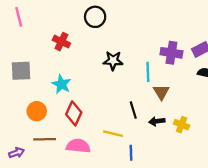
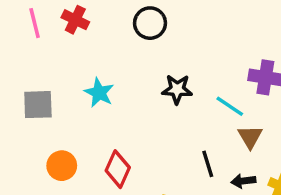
red cross: (61, 42) -> (75, 20), moved
cyan line: (148, 72) -> (230, 106), turned -54
cyan star: (61, 84) -> (99, 93), moved

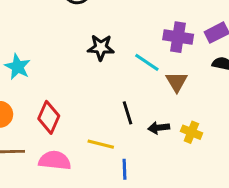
cyan star: (99, 93) -> (18, 67), moved
brown triangle: (250, 137) -> (177, 82), moved

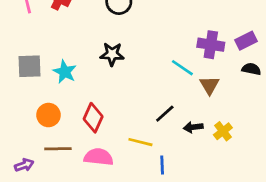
black star: (101, 47) -> (112, 54), moved
black line: (128, 113) -> (165, 114), turned 65
yellow cross: (191, 132) -> (223, 131), turned 30

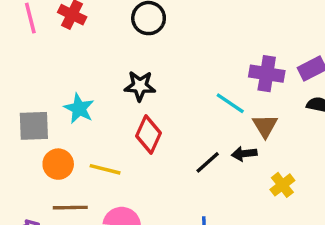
gray square: (30, 66) -> (34, 126), moved
red diamond: (93, 118) -> (149, 135), moved
black arrow: (193, 127) -> (244, 154), moved
yellow line: (140, 142) -> (105, 169), moved

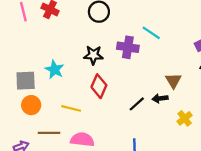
purple cross: (267, 74) -> (128, 47), moved
cyan line: (230, 103) -> (151, 33), moved
orange circle: (58, 164) -> (31, 105), moved

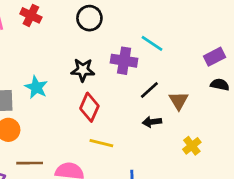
black arrow: (160, 98) -> (152, 122), moved
black line: (137, 104) -> (149, 90), moved
yellow line: (71, 108) -> (101, 143), moved

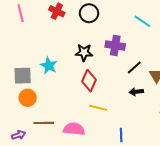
red cross: (31, 15) -> (57, 11), moved
cyan line: (152, 43) -> (142, 21), moved

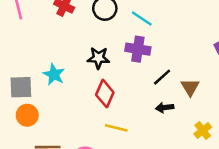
cyan line: (142, 21) -> (142, 19), moved

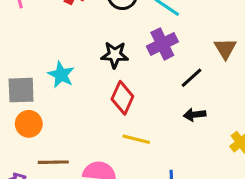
purple cross: (138, 49) -> (162, 44), turned -35
brown triangle: (190, 87) -> (225, 49), moved

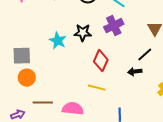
cyan star: (61, 75) -> (58, 41), moved
black line: (192, 78) -> (145, 55), moved
red diamond: (122, 98) -> (101, 61), moved

